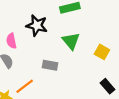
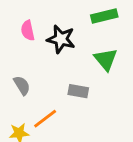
pink semicircle: (11, 41) -> (28, 30), moved

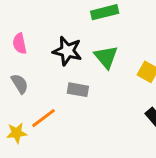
pink semicircle: (28, 30) -> (20, 44), moved
black star: (61, 39) -> (67, 51), moved

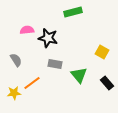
pink semicircle: (20, 44) -> (27, 30), moved, turned 96
green triangle: (106, 57) -> (79, 75), moved

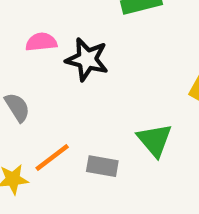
gray rectangle: (55, 64) -> (102, 166), moved

